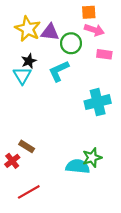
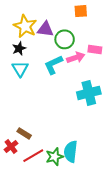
pink arrow: (94, 30) -> (76, 58), moved, turned -36
black star: (29, 61) -> (19, 48), moved
green star: (92, 158) -> (54, 157), moved
cyan semicircle: (78, 166) -> (71, 152), turned -90
red line: (29, 192) -> (33, 156), moved

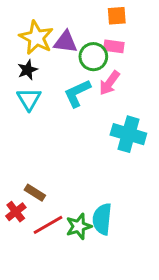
pink rectangle: (95, 49) -> (114, 46), moved
pink arrow: (76, 58) -> (109, 83), turned 144
cyan cross: (89, 93) -> (128, 134), turned 30

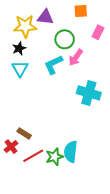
yellow star: (36, 38) -> (25, 26), turned -30
purple triangle: (66, 42) -> (45, 17), moved
pink rectangle: (114, 46) -> (98, 32), moved, turned -72

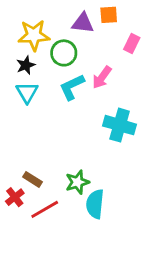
purple triangle: (45, 17) -> (83, 23), moved
green circle: (65, 39) -> (64, 53), moved
green star: (54, 157) -> (77, 182), moved

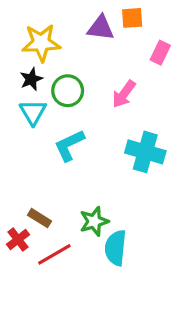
green circle: (64, 53) -> (68, 91), moved
cyan L-shape: (72, 87) -> (69, 145), moved

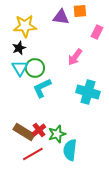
green circle: (68, 91) -> (35, 68), moved
brown rectangle: (40, 218) -> (24, 132), size x1.5
red cross: (18, 240) -> (39, 130), moved

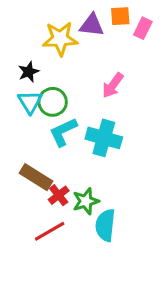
yellow star: (25, 26) -> (60, 39), moved
pink rectangle: (97, 32) -> (143, 28), moved
cyan cross: (88, 92) -> (104, 138), moved
brown rectangle: (24, 132) -> (36, 177), moved

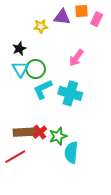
yellow star: (60, 39) -> (41, 26), size x0.6
brown rectangle: (36, 177) -> (24, 132), moved, turned -35
red line: (50, 231) -> (15, 157), moved

